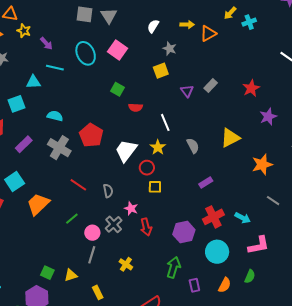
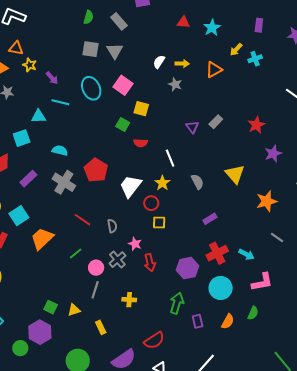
yellow arrow: (187, 25) -> (182, 64), moved
yellow square: (161, 71) -> (141, 109), moved, turned 35
yellow triangle: (230, 138) -> (235, 174), turned -45
yellow cross: (126, 264) -> (129, 300), turned -32

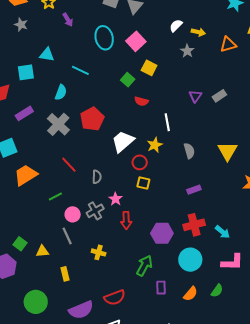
cyan line: (60, 102) -> (80, 70), moved
cyan semicircle: (60, 151) -> (61, 92), turned 84
gray line: (95, 290) -> (67, 236), turned -54

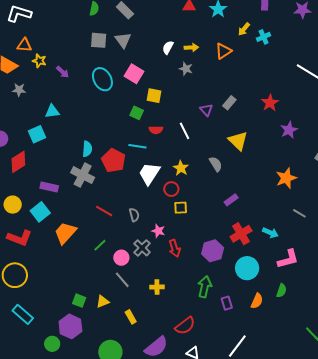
cyan line: (80, 70) -> (137, 146), moved
cyan semicircle: (61, 92) -> (87, 149), moved
purple rectangle: (24, 113) -> (49, 187), moved, turned 60
white line: (167, 122) -> (185, 131), moved
yellow triangle: (227, 151) -> (238, 141), moved

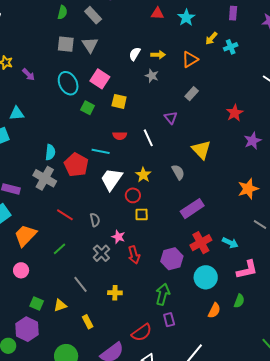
gray rectangle: (229, 103) -> (192, 94), moved
green square: (137, 113) -> (88, 108), moved
purple rectangle: (231, 200) -> (192, 209), size x1.6
pink circle: (121, 258) -> (21, 270), moved
purple rectangle: (227, 303) -> (169, 320), moved

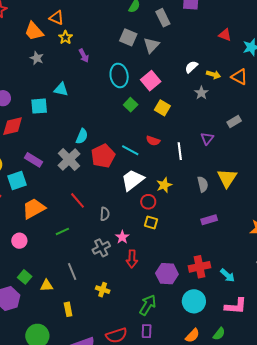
orange triangle: (190, 59) -> (239, 77), moved, turned 42
gray semicircle: (178, 172) -> (203, 184), moved
purple rectangle: (192, 209) -> (209, 220), moved, size x0.7

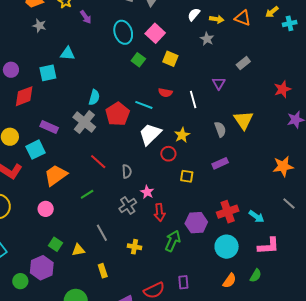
purple rectangle: (209, 220) -> (220, 163), moved
yellow square: (151, 222) -> (187, 176), moved
green arrow: (148, 305) -> (173, 241), moved

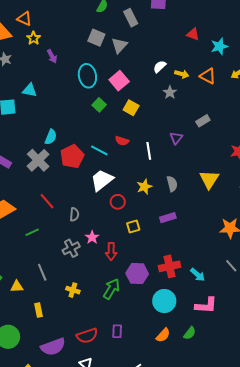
yellow triangle: (244, 120) -> (209, 179), moved
yellow star: (182, 135) -> (144, 187), moved
yellow square: (187, 176) -> (133, 226), turned -32
red arrow: (160, 212) -> (111, 251), moved

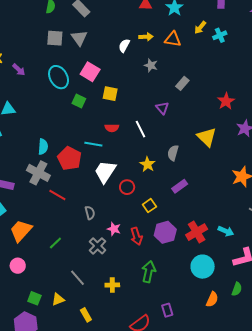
yellow arrow: (182, 74) -> (146, 37), moved
gray star: (170, 92) -> (151, 65), moved
gray semicircle: (172, 184) -> (173, 153), turned -133
red line: (47, 201) -> (57, 195), moved
purple hexagon: (137, 274) -> (165, 232), moved

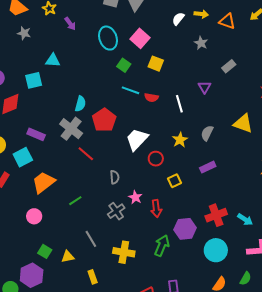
yellow triangle: (207, 137) -> (243, 123), turned -35
cyan line: (93, 144) -> (130, 90), moved
purple hexagon: (165, 232) -> (185, 229), moved
yellow cross: (112, 285) -> (124, 252), size x1.5

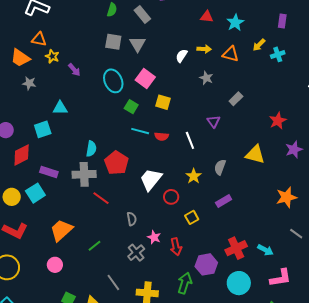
gray cross: (71, 129) -> (84, 174), turned -35
purple rectangle: (36, 134) -> (49, 172), moved
cyan square: (23, 157) -> (35, 193), moved

